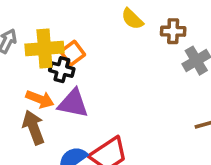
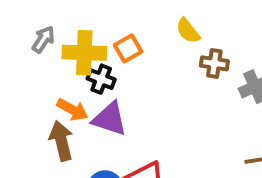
brown cross: (173, 31) -> (214, 63), moved
orange square: (73, 53) -> (128, 48), moved

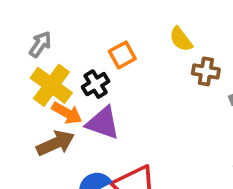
yellow cross: (84, 53) -> (51, 85), moved, turned 33
black cross: (101, 79) -> (96, 84), turned 36
brown arrow: (61, 141) -> (56, 143), turned 78

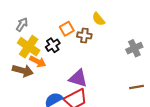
brown cross: (206, 71) -> (84, 35), moved
purple triangle: (103, 123) -> (78, 78), moved
brown arrow: (56, 143) -> (23, 71), moved, turned 42

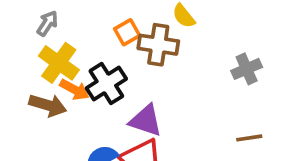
brown cross: (84, 35) -> (158, 45), size x1.5
black cross: (53, 45) -> (106, 83), moved, size x1.5

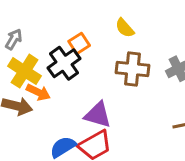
brown cross: (158, 45) -> (133, 69), moved
black cross: (106, 83) -> (64, 63), moved

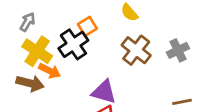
brown cross: (133, 69) -> (136, 50), turned 32

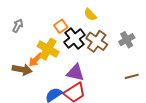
black cross: (73, 44) -> (75, 39), moved
yellow cross: (37, 51) -> (48, 49), moved
orange arrow: (50, 71) -> (36, 60), turned 112

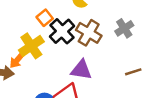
yellow cross: (48, 49) -> (31, 46), turned 30
purple triangle: (75, 73) -> (81, 70), moved

